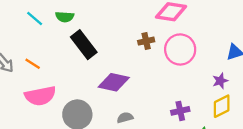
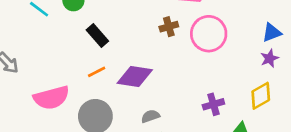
black rectangle: (84, 45) -> (97, 35), size x0.7
orange line: (33, 64) -> (97, 72), moved, turned -56
purple star: (220, 81) -> (269, 58), moved

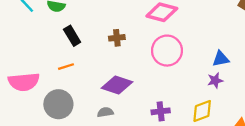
brown cross: (169, 27) -> (117, 38), moved
purple diamond: (135, 77) -> (117, 85), moved

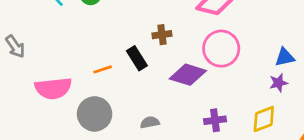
black rectangle: (72, 36) -> (137, 58), moved
purple diamond: (117, 85) -> (188, 75), moved

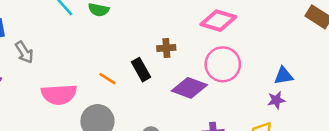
orange line: (103, 69) -> (107, 79), turned 48

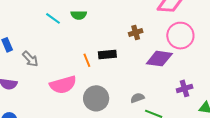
black rectangle: (141, 70) -> (107, 54), moved, turned -54
orange line: (107, 79) -> (87, 60), moved, turned 48

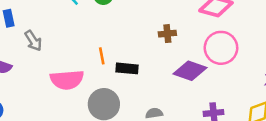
black rectangle: (107, 54) -> (127, 68), moved

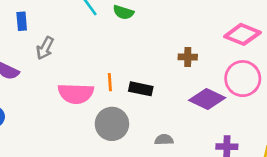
gray arrow: (33, 41) -> (45, 48), turned 55
orange line: (102, 56) -> (110, 82), moved

